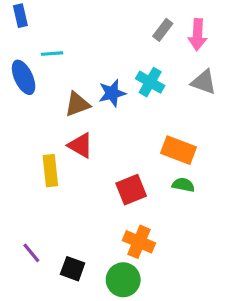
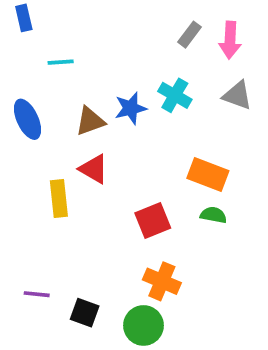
blue ellipse: (24, 77) -> (27, 119), moved
purple line: (31, 253) -> (37, 294), turned -45

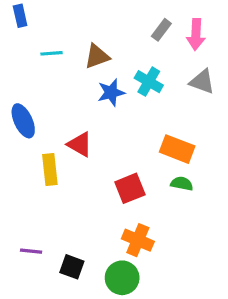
blue ellipse: (27, 119) -> (23, 121), moved
brown triangle: (90, 121) -> (97, 56), moved

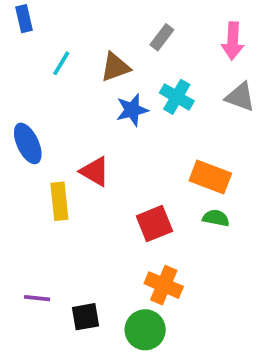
gray rectangle: (161, 30) -> (162, 37), moved
cyan line: (51, 53) -> (61, 63), turned -55
black square: (72, 267) -> (85, 317), turned -30

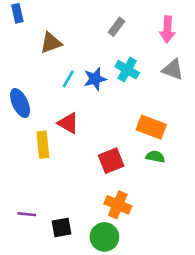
cyan line: (61, 63) -> (68, 79), moved
brown triangle: (115, 67) -> (51, 43), moved

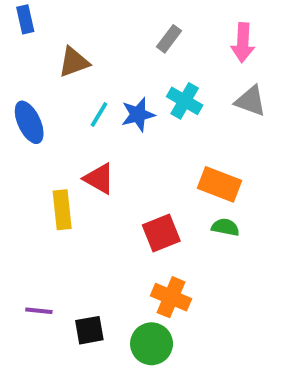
blue ellipse: (20, 103) -> (29, 122), moved

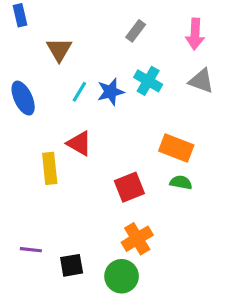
brown triangle: (74, 62) -> (59, 50), turned -40
orange cross: (171, 297) -> (137, 239), turned 36

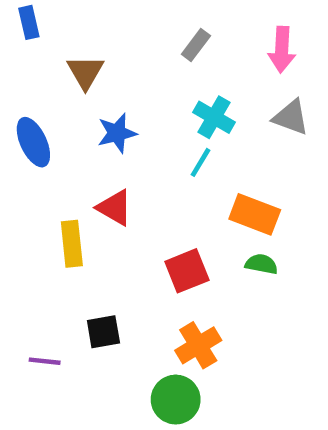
cyan line: (79, 92) -> (200, 162), moved
blue star: (111, 92) -> (117, 133), moved
black square: (72, 265) -> (103, 332), moved

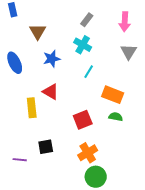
cyan cross: (214, 117) -> (83, 45), moved
gray triangle: (291, 117) -> (129, 52), turned 42
green circle: (176, 400) -> (96, 177), moved

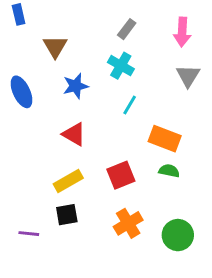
yellow rectangle: (32, 108) -> (68, 181), moved, turned 66
green circle: (96, 177) -> (178, 235), moved

